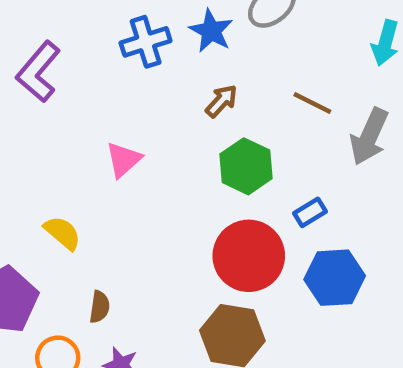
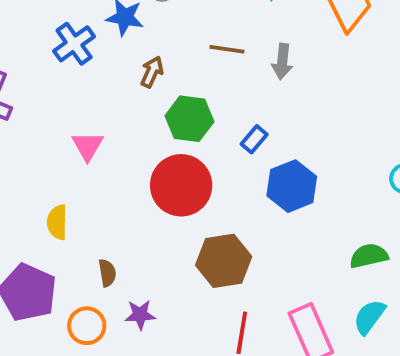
gray arrow: (369, 137) -> (282, 61), size x0.7
yellow semicircle: (62, 233) -> (57, 222), turned -112
red circle: (249, 256) -> (181, 185), moved

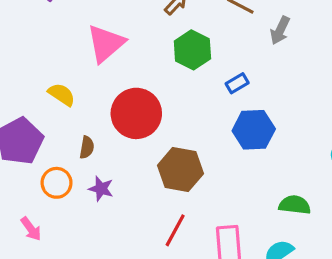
pink triangle: (88, 146) -> (106, 43), size x1.5
red circle: (181, 185) -> (136, 113), moved
yellow semicircle: (57, 222) -> (62, 94), turned 104

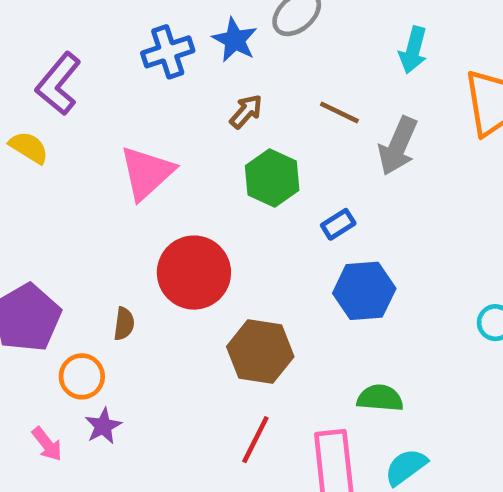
gray arrow: (280, 30) -> (398, 146), size x1.4
yellow semicircle: (62, 94) -> (29, 147), moved
purple star: (101, 189) -> (103, 426), moved, turned 30
green semicircle: (295, 205) -> (380, 398), moved

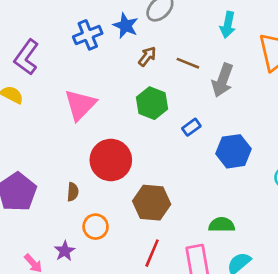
brown arrow: (246, 111) -> (147, 56), moved
blue hexagon: (364, 291) -> (234, 151), moved
orange circle: (82, 376) -> (96, 227), moved

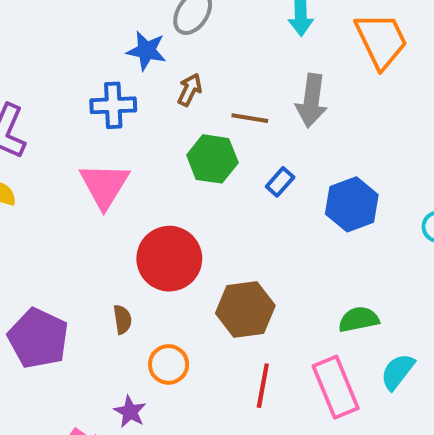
blue cross: (88, 35) -> (113, 105), moved, turned 32
brown line: (188, 63) -> (250, 118), moved

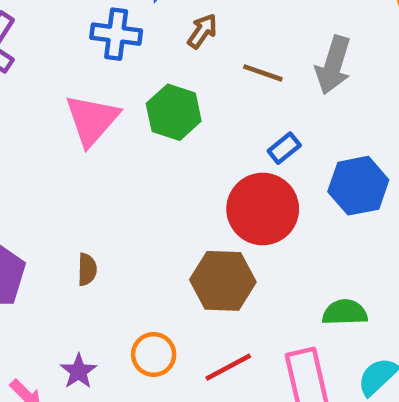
green hexagon: (212, 159) -> (174, 112), moved
red circle: (169, 259) -> (263, 209), moved
orange circle: (169, 364) -> (154, 354), moved
red line: (263, 386) -> (228, 367), turned 42

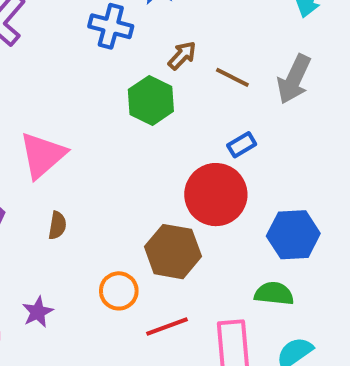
brown arrow: (202, 31) -> (182, 55), moved
pink triangle: (92, 120) -> (43, 155), moved
blue hexagon: (358, 186) -> (293, 235), moved
orange circle: (154, 354) -> (119, 291), moved

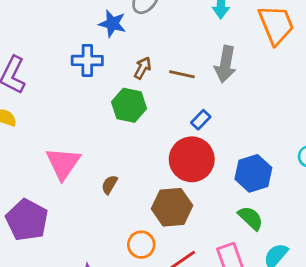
brown semicircle: (57, 225) -> (110, 185), moved, turned -144
green semicircle: (274, 294) -> (251, 218), turned 52

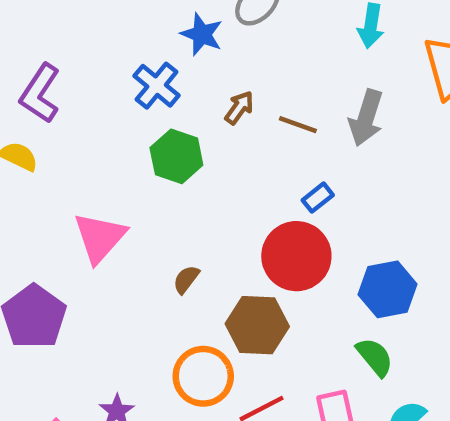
blue cross: (87, 60) -> (157, 86), turned 32
green hexagon: (129, 105) -> (176, 156), moved
brown semicircle: (110, 185) -> (186, 279), moved
orange circle: (141, 245) -> (203, 376), size x1.4

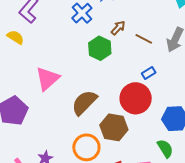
green hexagon: (176, 156) -> (100, 48), moved
brown semicircle: (186, 279) -> (84, 103), size x2.0

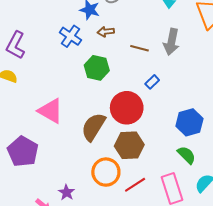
brown arrow: (118, 28) -> (106, 32), moved, turned -126
pink triangle: (48, 79) -> (50, 111), turned -36
red circle: (136, 98) -> (127, 108), moved

